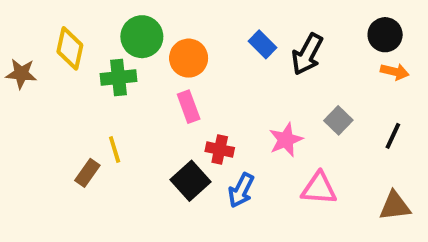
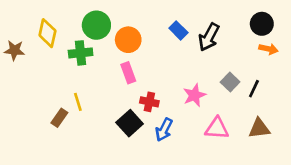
black line: (393, 136) -> (254, 89), moved
brown triangle: (395, 206) -> (259, 128), moved

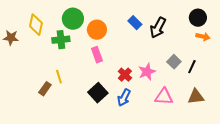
red cross: (149, 102) -> (125, 75), moved, turned 32

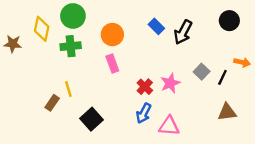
green circle: (73, 19) -> (73, 16), moved
orange arrow: (203, 37) -> (242, 62), moved
black square: (98, 93) -> (91, 119), moved
pink triangle: (164, 97) -> (169, 126), moved

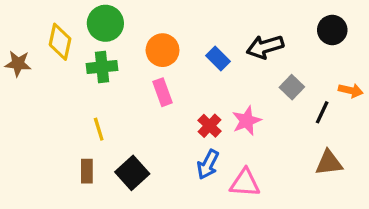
blue rectangle: (156, 26) -> (218, 59), moved
black arrow: (183, 32) -> (265, 47), turned 45
gray square: (202, 72) -> (292, 87), moved
brown rectangle: (52, 103) -> (87, 171), moved, turned -35

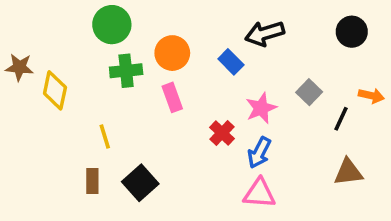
yellow diamond: (60, 42) -> (55, 90), moved
black arrow: (265, 47) -> (265, 33), moved
green cross: (102, 67) -> (126, 71), moved
pink star: (247, 121) -> (261, 108), moved
blue arrow: (208, 164) -> (259, 153), moved

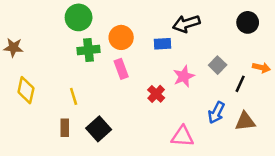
blue rectangle: (231, 62) -> (162, 44), turned -48
yellow diamond: (55, 90) -> (26, 90), moved
blue arrow: (259, 153) -> (216, 113), moved

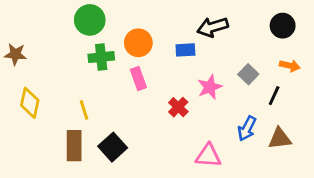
orange arrow: (261, 68) -> (290, 66), moved
brown rectangle: (65, 128) -> (74, 146), size x1.5

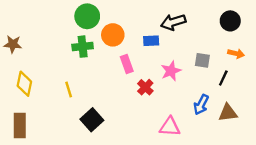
green circle: (90, 20) -> (87, 16), moved
gray square: (248, 74) -> (202, 60), turned -35
pink rectangle: (138, 79) -> (127, 64), moved
brown rectangle: (74, 146) -> (20, 126), moved

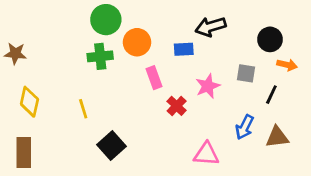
black circle: (230, 21) -> (270, 39), moved

